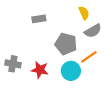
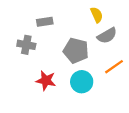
orange line: (89, 57) -> (114, 67), moved
gray cross: (13, 64) -> (26, 45), moved

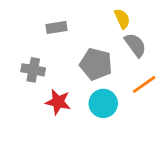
gray semicircle: (107, 36) -> (135, 45), turned -96
gray cross: (26, 45) -> (33, 70), moved

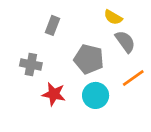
yellow semicircle: (122, 19) -> (113, 17), turned 144
gray rectangle: (57, 28) -> (52, 25), turned -60

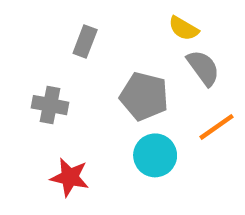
red star: (54, 94) -> (70, 177), moved

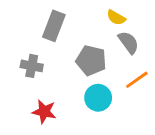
gray rectangle: (85, 42) -> (54, 26), size x1.5

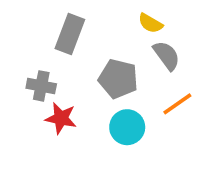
red star: (44, 112) -> (61, 118), moved

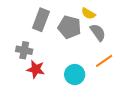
gray pentagon: (118, 79) -> (69, 27), moved

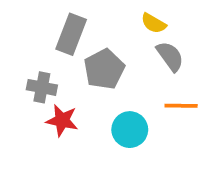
gray pentagon: (69, 27) -> (104, 69), moved, turned 30
orange line: (104, 61) -> (181, 106), turned 36

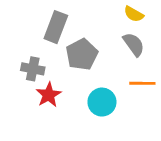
yellow semicircle: (154, 23) -> (134, 14), moved
red star: (62, 120) -> (49, 95), turned 30

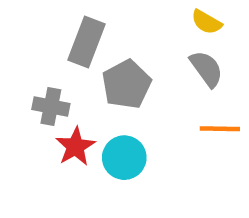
cyan circle: (102, 102) -> (124, 158), moved

